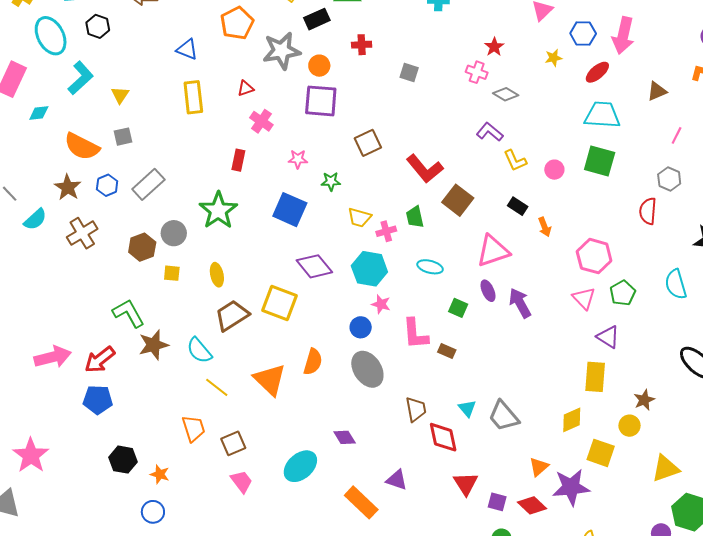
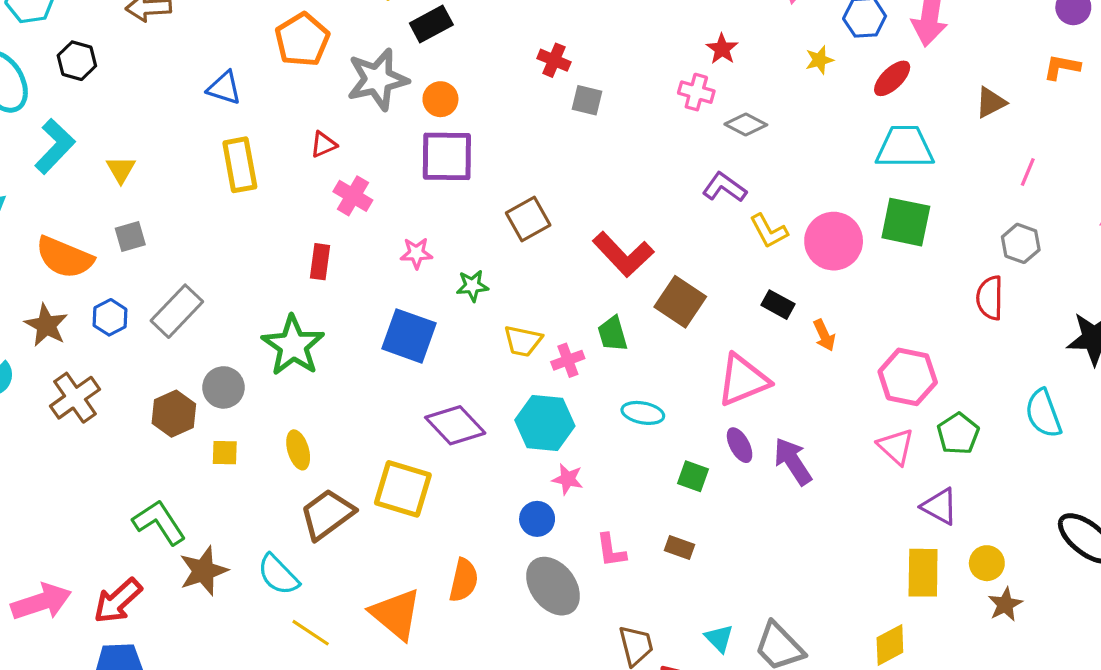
red cross: (362, 45) -> (554, 60), moved, turned 30
pink circle: (554, 170) -> (834, 241), size x1.8
pink L-shape: (415, 334) -> (611, 550), moved, size x0.7
yellow circle: (630, 426) -> (987, 563), moved

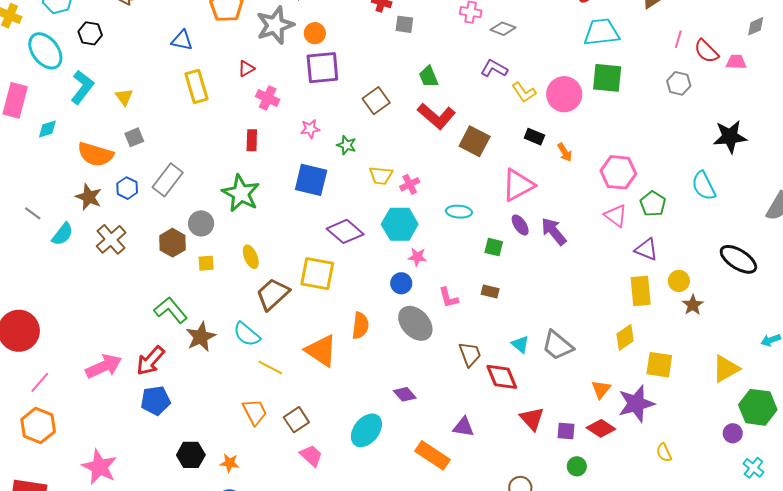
green star: (472, 286) -> (346, 145), turned 30
red semicircle: (990, 298) -> (706, 51), moved, turned -40
green trapezoid: (613, 334) -> (428, 77), moved

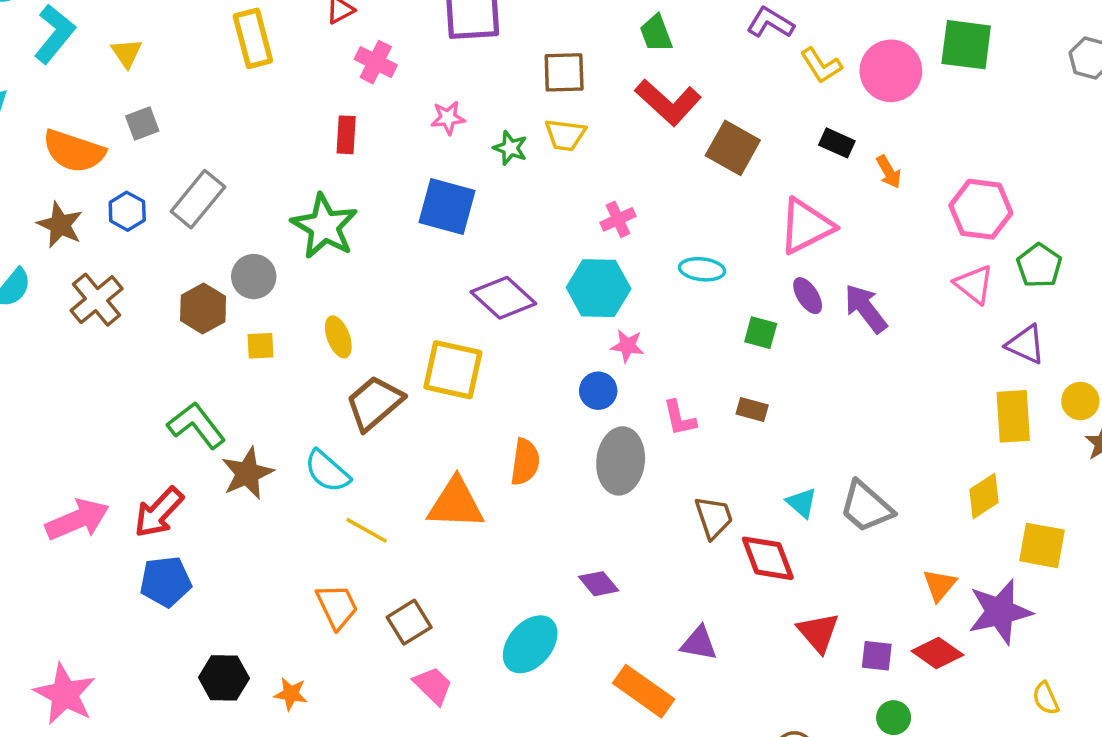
brown square: (376, 101) -> (564, 72), turned 32
yellow trapezoid: (381, 176) -> (565, 135), moved
gray ellipse: (415, 323) -> (621, 461), turned 48
orange triangle: (321, 351) -> (456, 504), turned -33

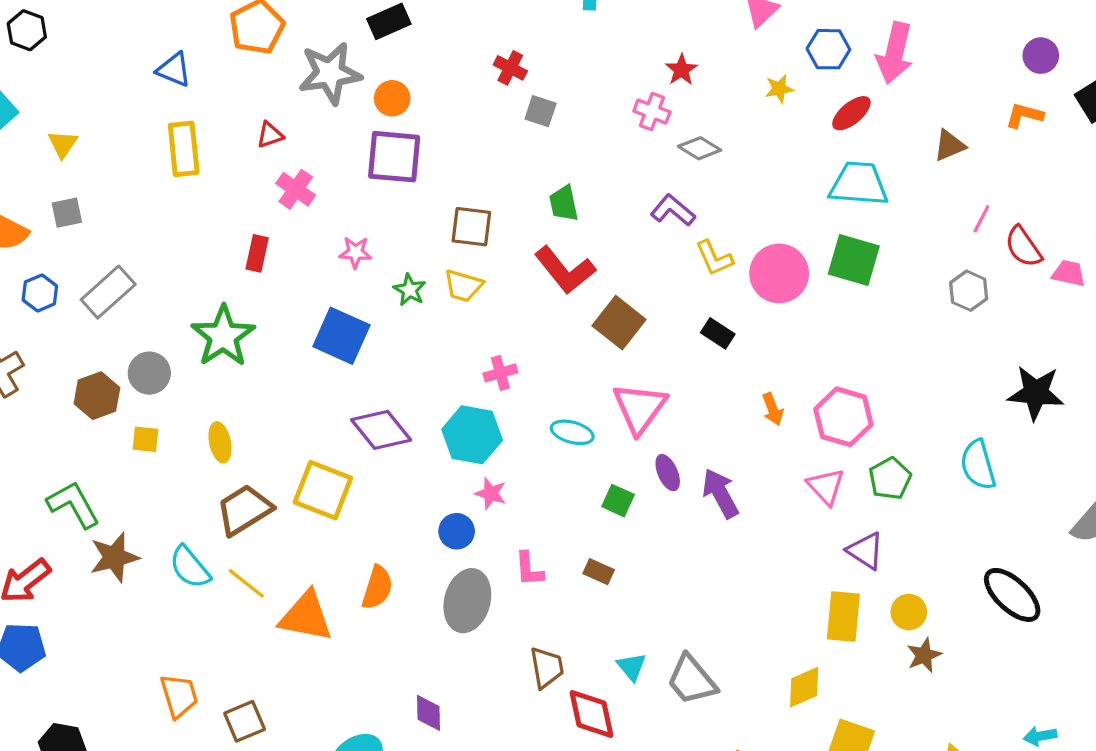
orange arrow: (889, 172) -> (773, 409), moved
pink triangle: (806, 226) -> (640, 408), moved, turned -36
yellow line: (367, 530) -> (246, 583), moved
purple diamond: (599, 584) -> (429, 713), turned 30

